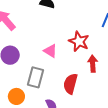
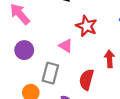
red star: (79, 41) -> (86, 26), moved

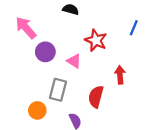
purple circle: (24, 50) -> (45, 52), moved

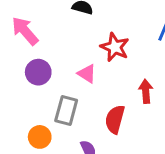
purple circle: (45, 52) -> (38, 72), moved

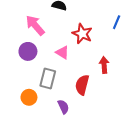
pink arrow: (25, 31) -> (35, 25), moved

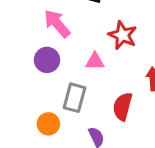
pink triangle: (62, 52) -> (95, 61), turned -32

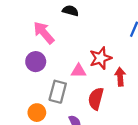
red star: (123, 35) -> (101, 58), moved, turned 30
pink triangle: (95, 61) -> (79, 71), moved

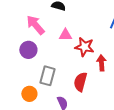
red star: (101, 58) -> (84, 47), turned 30
pink triangle: (79, 71) -> (65, 35), moved

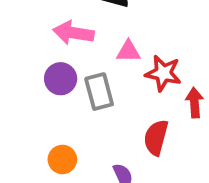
pink arrow: (35, 25) -> (73, 33), turned -40
gray rectangle: (47, 76) -> (99, 92), moved, turned -30

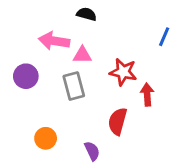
pink triangle: (128, 51) -> (82, 55), moved
purple circle: (61, 79) -> (26, 76), moved

